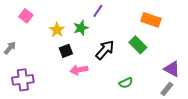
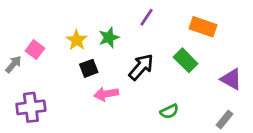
purple line: (98, 11) -> (147, 17), moved
pink square: (26, 16) -> (35, 50), moved
purple triangle: (172, 69) -> (231, 79), moved

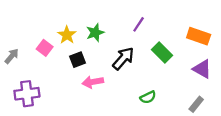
purple line: (147, 17) -> (139, 24), moved
orange rectangle: (203, 27) -> (199, 36), moved
pink square: (35, 50) -> (45, 48), moved

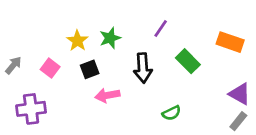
pink square: (45, 48) -> (50, 68), moved
black arrow: (123, 58) -> (143, 68), turned 135
purple triangle: (202, 69) -> (240, 94), moved
gray rectangle: (196, 104) -> (238, 121), moved

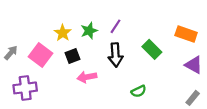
purple line: (161, 28) -> (116, 26), moved
pink square: (50, 68) -> (41, 55), size x1.5
purple triangle: (240, 94) -> (194, 65), moved

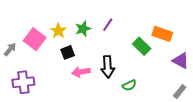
orange rectangle: (186, 34) -> (162, 34), moved
pink square: (41, 55) -> (35, 39), moved
black arrow: (116, 55) -> (108, 67), moved

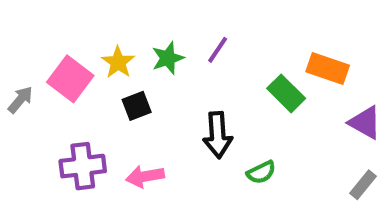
pink arrow: (81, 72) -> (145, 176), moved
purple cross: (23, 82) -> (83, 166), moved

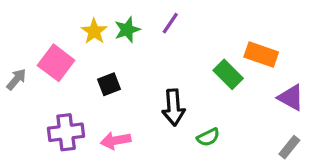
purple line: (218, 50) -> (170, 23), moved
green star: (168, 58) -> (127, 30), moved
yellow star: (118, 62) -> (94, 31), moved

